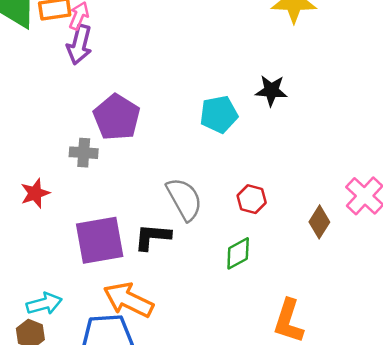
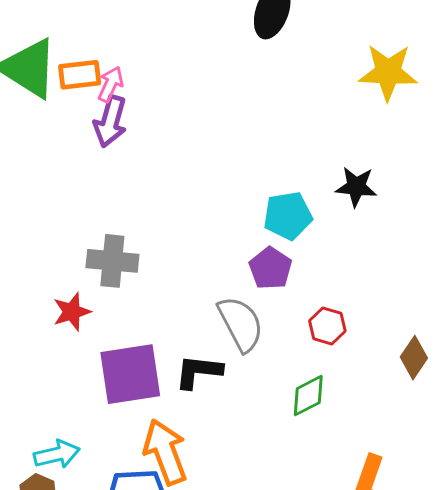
purple pentagon: (117, 117) -> (270, 268), moved, size x0.7
gray cross: (84, 153) -> (112, 261), size x1.4
red star: (35, 193) -> (72, 312), moved
orange arrow: (128, 300) -> (165, 452), turned 42

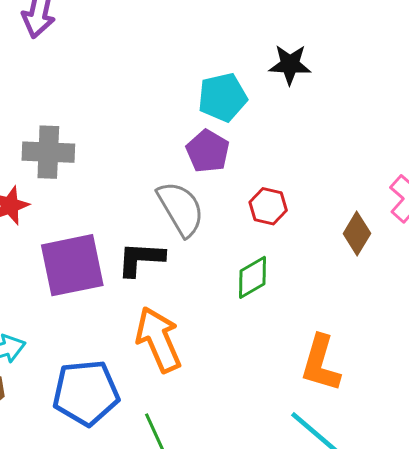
orange arrow: (165, 452) -> (158, 339), moved

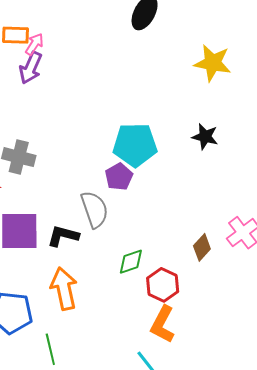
black star: (290, 65) -> (205, 137), moved
cyan pentagon: (223, 97) -> (135, 145), size x1.4
red hexagon: (268, 206) -> (163, 285), moved, size x1.4

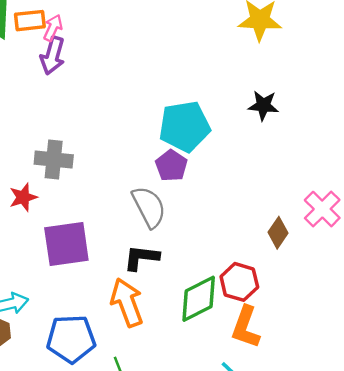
black L-shape: (63, 236) -> (141, 258), moved
green diamond: (131, 262) -> (199, 299), moved, size x1.5

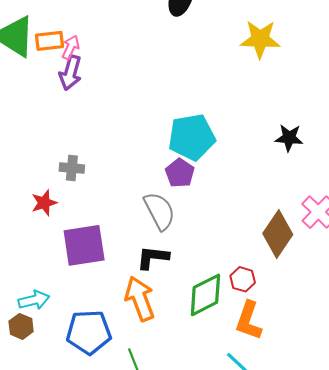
black star: (263, 105) -> (289, 138), moved
gray cross: (54, 160) -> (72, 168), size x0.7
brown diamond: (278, 233) -> (278, 234), size x1.6
red hexagon: (239, 282) -> (243, 279), size x0.7

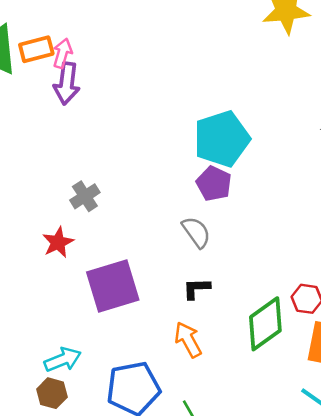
gray cross: (72, 168) -> (85, 196), turned -30
gray semicircle: (159, 211) -> (196, 232), size x0.7
black L-shape: (153, 257) -> (196, 289), size x0.7
orange arrow: (140, 299) -> (188, 340), size x0.7

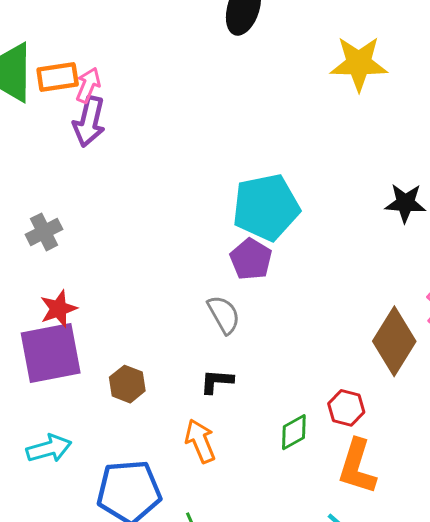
gray cross: (85, 196) -> (44, 232), moved
purple square: (113, 286) -> (51, 353), moved
green diamond: (265, 324) -> (294, 432), size x0.6
brown hexagon: (52, 393) -> (127, 384), moved

